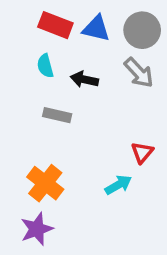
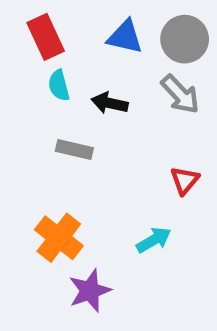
red rectangle: (55, 25) -> (46, 37), moved, turned 44
red triangle: (142, 153) -> (185, 180), moved
purple star: (37, 229) -> (90, 291), moved

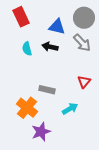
blue triangle: (125, 37) -> (57, 27), moved
cyan semicircle: (59, 85) -> (27, 49), moved
gray rectangle: (74, 149) -> (47, 90), moved

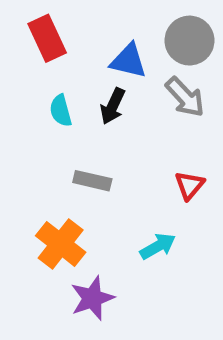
black arrow: (50, 47) -> (113, 106), turned -77
gray rectangle: (47, 90) -> (92, 181), moved

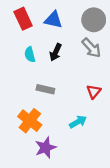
blue triangle: (128, 61) -> (53, 20), moved

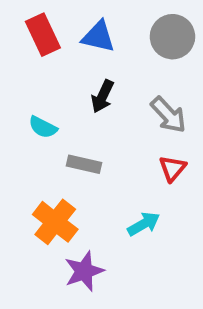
gray arrow: (91, 48) -> (168, 115), moved
cyan semicircle: (30, 55) -> (43, 127), moved, turned -48

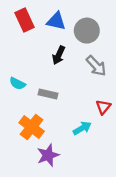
gray circle: (172, 37) -> (87, 31), moved
cyan semicircle: (43, 127) -> (17, 83), moved
red triangle: (172, 168) -> (103, 107), moved

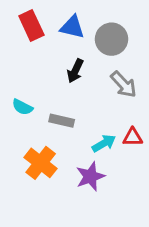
red triangle: (103, 107) -> (133, 137), turned 49
cyan arrow: (82, 128) -> (104, 143), moved
purple star: (48, 155) -> (90, 176), moved

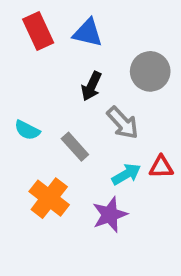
gray circle: (111, 39) -> (150, 71), moved
gray arrow: (124, 84) -> (123, 123), moved
gray rectangle: (62, 121) -> (75, 147), turned 35

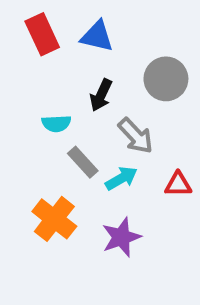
cyan semicircle: (27, 130) -> (56, 124), moved, turned -30
cyan arrow: (126, 174) -> (121, 178), moved

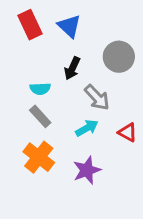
blue triangle: (97, 36) -> (69, 26), turned 30
gray rectangle: (83, 162) -> (40, 116), moved
red triangle: (178, 184) -> (128, 132), turned 30

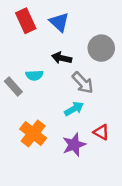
black arrow: (72, 68) -> (62, 58), turned 78
gray rectangle: (40, 116) -> (13, 86), moved
red triangle: (128, 132) -> (101, 132), moved

